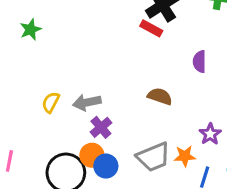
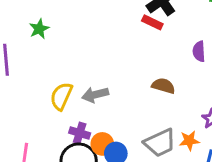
yellow semicircle: (51, 102) -> (61, 96), size x1.4
purple cross: (101, 127) -> (80, 133), moved, turned -30

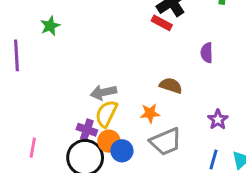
yellow semicircle: (61, 96) -> (106, 114), moved
orange star: (189, 141) -> (150, 113), moved

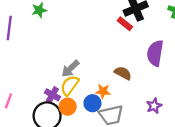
purple semicircle: (207, 53) -> (155, 53), size x1.6
gray arrow: (103, 92) -> (70, 69), turned -42
blue circle: (122, 151) -> (92, 103), moved

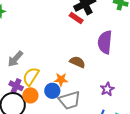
gray arrow: (70, 69) -> (15, 59), moved

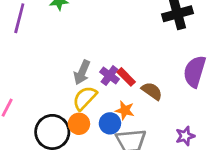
red rectangle: (76, 18) -> (126, 77), moved
gray arrow: (15, 59) -> (82, 72), moved, turned -30
purple cross: (16, 86) -> (110, 76), moved

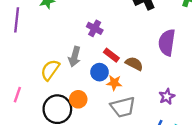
purple cross: (110, 76) -> (95, 28), moved
yellow semicircle: (85, 98) -> (50, 70), moved
blue circle: (110, 123) -> (99, 72), moved

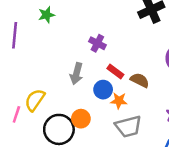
yellow semicircle: (50, 70) -> (35, 100), moved

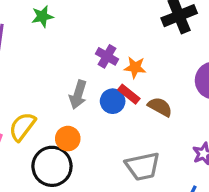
blue circle: (103, 90) -> (113, 101), moved
orange star: (119, 101) -> (135, 67), moved
orange circle: (81, 119) -> (68, 139), moved

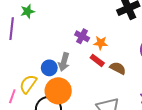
green star: (42, 16) -> (27, 11), moved
blue circle: (113, 101) -> (49, 68), moved
orange circle: (68, 139) -> (58, 91), size x1.6

